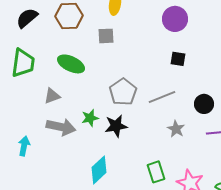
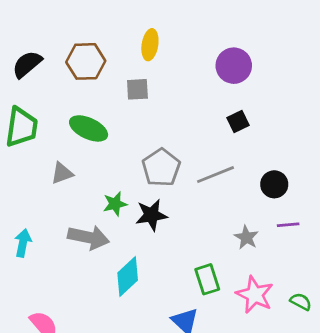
black square: (178, 59) -> (238, 121), turned -35
gray arrow: (61, 127) -> (89, 237), moved
gray star: (176, 129) -> (246, 237), moved

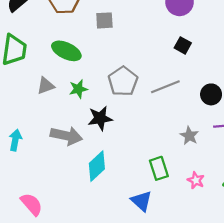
black square: (238, 121) -> (183, 45), turned -35
green star: (115, 204) -> (78, 89), moved
black star: (151, 215) -> (100, 118), moved
pink star: (255, 295) -> (196, 180), size x0.6

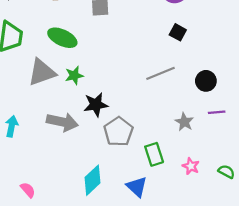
gray pentagon: (123, 81) -> (118, 132), moved
gray triangle: (46, 86) -> (42, 72), size x1.6
cyan diamond: (97, 166) -> (93, 180), moved
pink semicircle: (32, 204) -> (28, 190), size x0.7

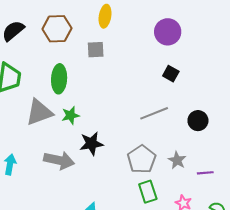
green ellipse: (62, 38) -> (59, 79), turned 68
purple line: (217, 112) -> (205, 173), moved
gray pentagon: (118, 132) -> (142, 159), moved

